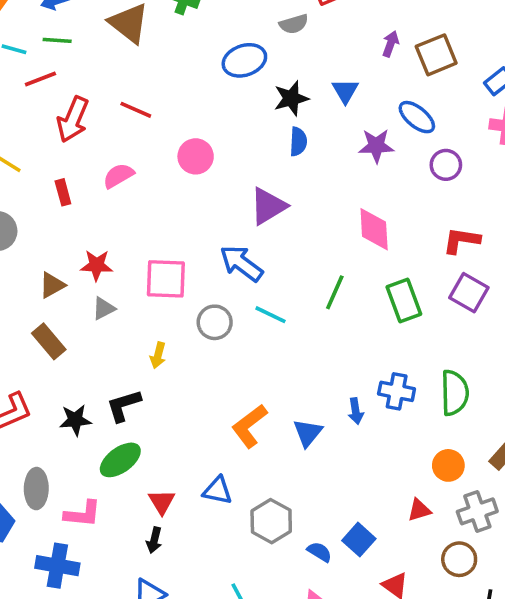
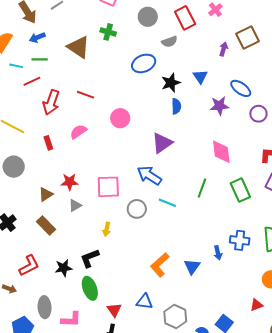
brown square: (436, 55) -> (247, 37), moved
green ellipse: (120, 460) -> (90, 288), turned -70

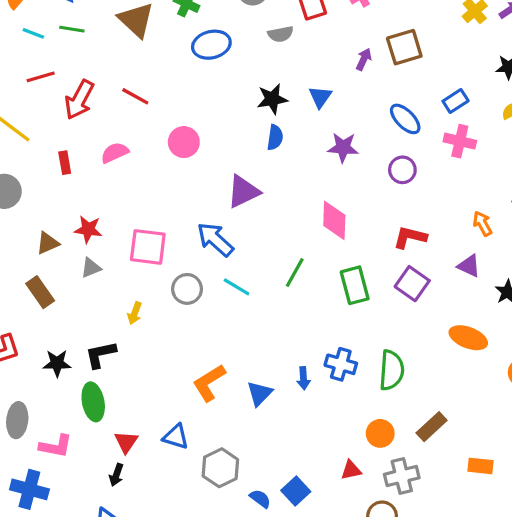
blue ellipse: (144, 63) -> (211, 45), moved
red line: (32, 81) -> (41, 77), moved
blue ellipse: (241, 88) -> (405, 119), moved

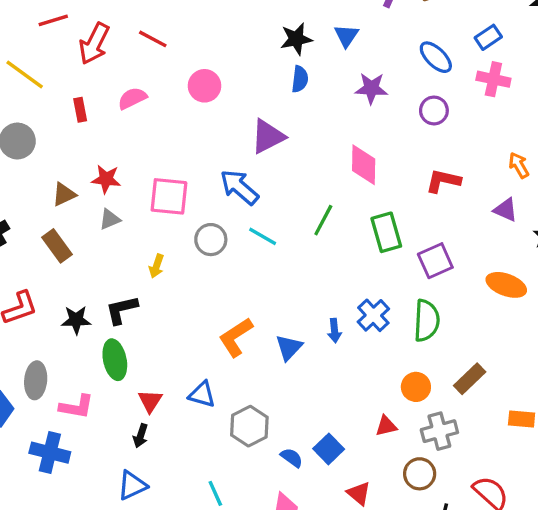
purple square: (412, 284) -> (435, 261), moved, turned 32
blue cross: (341, 364) -> (373, 315), turned 32

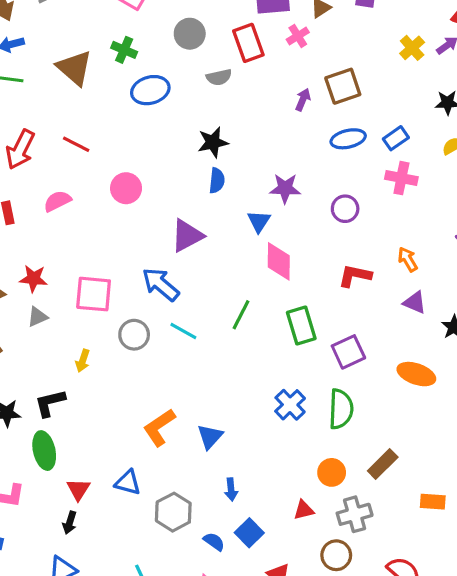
blue triangle: (346, 36) -> (259, 221), moved
blue ellipse: (436, 57) -> (348, 139), moved, turned -56
orange arrow: (519, 165) -> (408, 259), moved
blue arrow: (334, 331) -> (231, 489), moved

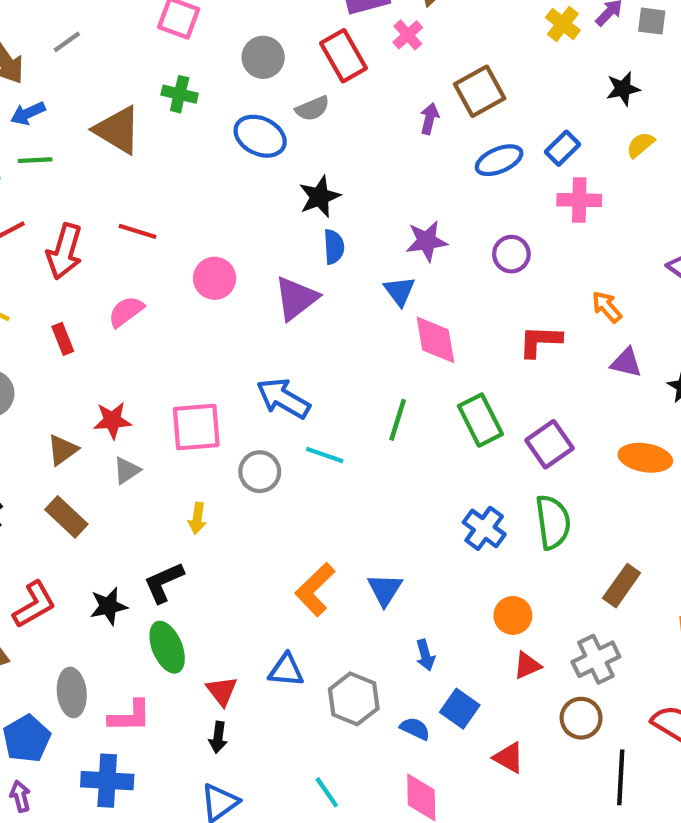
blue ellipse: (150, 90) -> (260, 136), moved, turned 51
purple triangle: (187, 236) -> (296, 298), moved
orange circle: (332, 472) -> (513, 615), moved

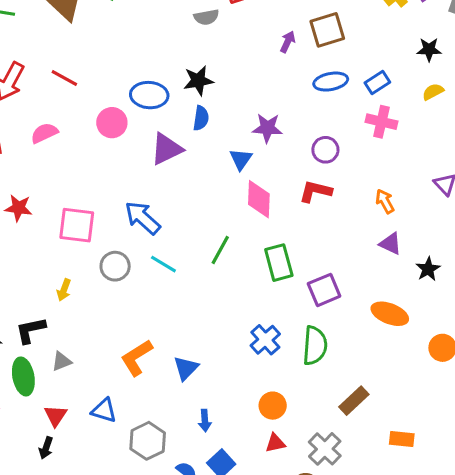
blue ellipse: (260, 136) -> (149, 95), moved, turned -33
red L-shape: (540, 341) -> (315, 191), moved
gray triangle: (127, 470) -> (62, 361), moved
gray cross: (596, 659) -> (325, 449), turned -32

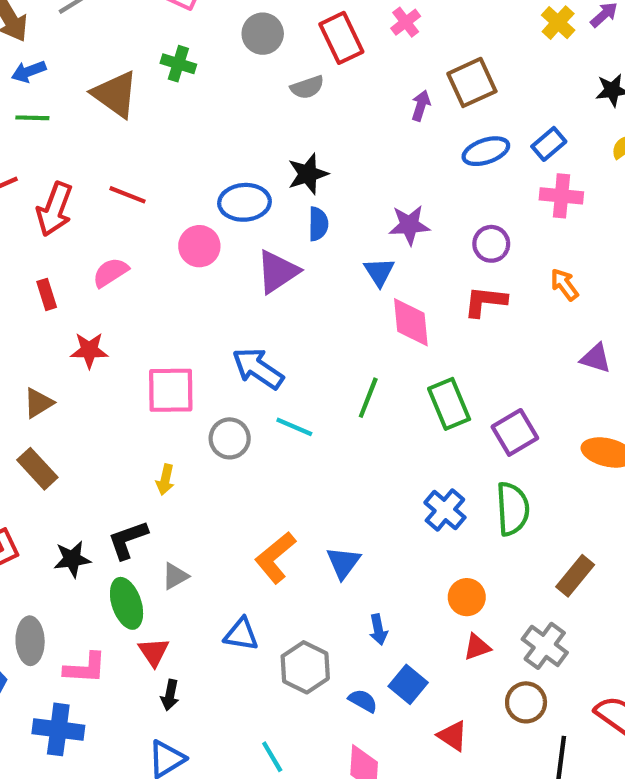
orange arrow: (385, 201) -> (564, 285), moved
red star: (18, 208) -> (89, 350), moved
red triangle: (56, 416) -> (154, 652), moved

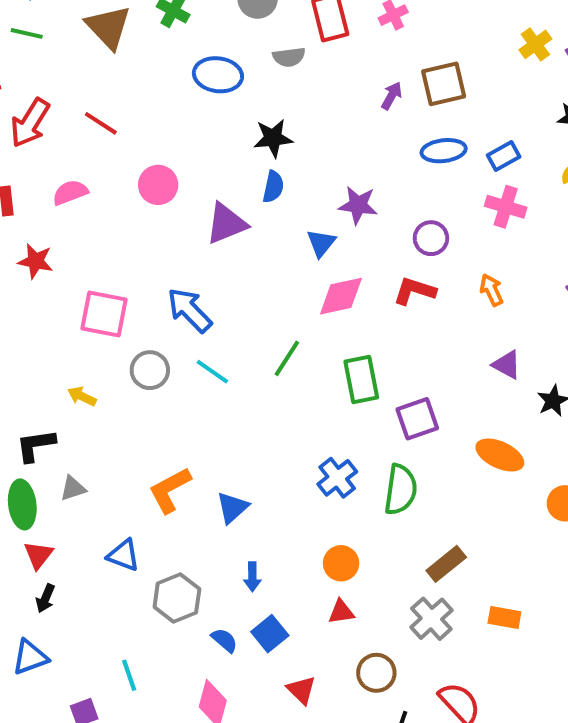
blue ellipse: (245, 202) -> (218, 75), moved
pink diamond: (411, 322) -> (341, 296), turned 72
yellow arrow: (165, 480) -> (82, 396), turned 92
gray cross: (545, 646) -> (431, 619), moved

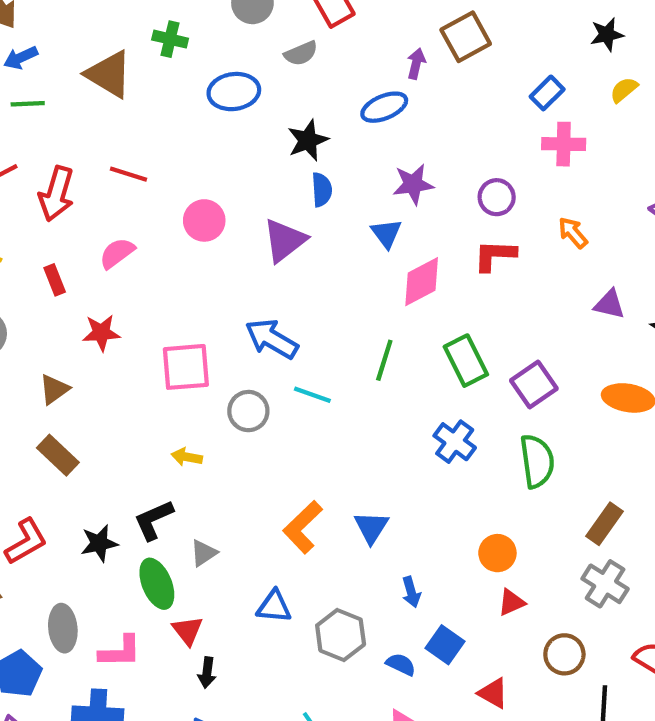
blue ellipse: (444, 151) -> (384, 107), moved
blue cross: (337, 478) -> (455, 442), moved

